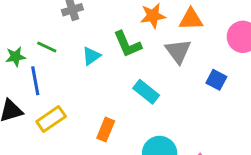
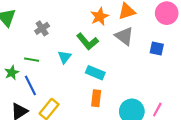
cyan rectangle: (146, 92) -> (95, 73), moved
orange rectangle: (106, 130) -> (96, 98), moved

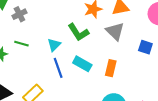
gray cross: (42, 28) -> (19, 14), moved
blue line: (30, 85) -> (58, 68), moved
orange rectangle: (96, 98) -> (111, 68), moved

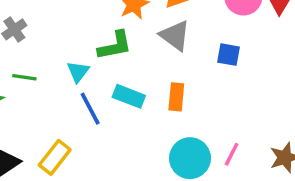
green L-shape: (78, 32) -> (115, 46), turned -60

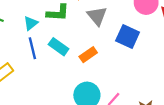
blue square: (228, 55) -> (128, 36), size x1.5
orange rectangle: (176, 97) -> (88, 55), turned 36

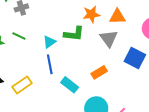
cyan rectangle: (59, 47) -> (70, 85), moved

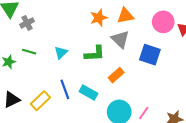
green L-shape: (74, 34) -> (95, 54), moved
blue line: (50, 64) -> (65, 89), moved

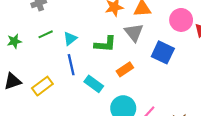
green line: (29, 52) -> (46, 34), moved, turned -48
blue line: (65, 89) -> (71, 65), moved

